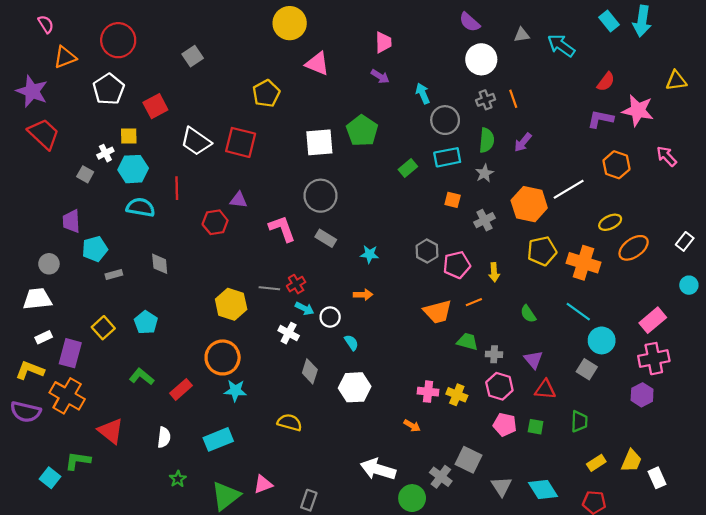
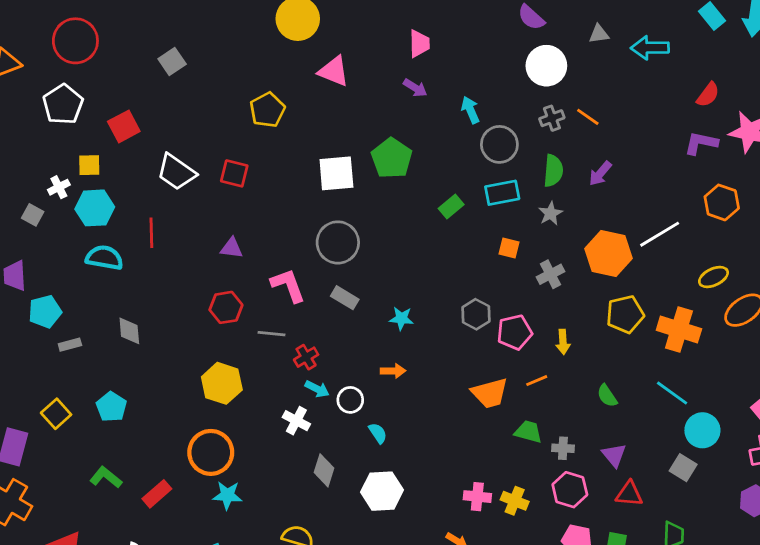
cyan arrow: (561, 46) -> (650, 48), turned -36
orange line: (513, 99) -> (588, 117), turned -36
red square: (241, 142) -> (234, 173), size x0.7
red hexagon: (215, 222) -> (226, 307), moved
gray line: (269, 288) -> (272, 334), moved

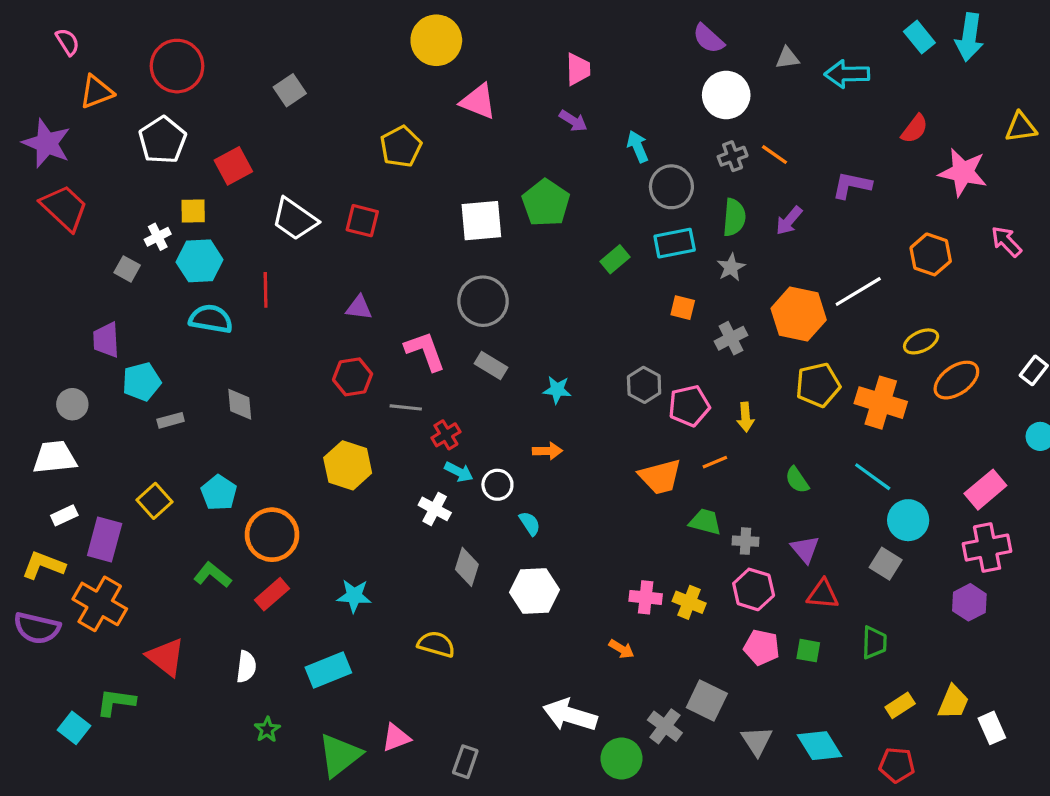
purple L-shape: (701, 143) -> (852, 185), moved
orange circle: (211, 452) -> (272, 535), moved

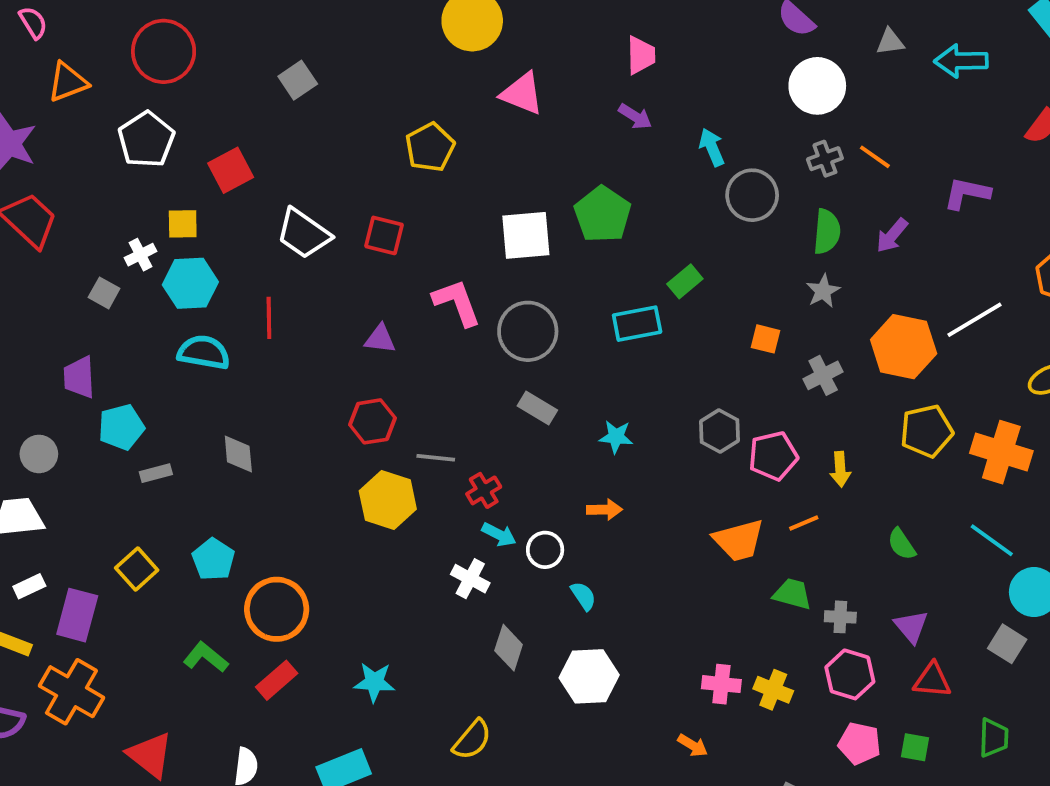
cyan rectangle: (675, 243) -> (637, 324), moved
pink L-shape: (425, 351) -> (457, 303), moved
yellow hexagon: (348, 465) -> (388, 500), moved
yellow semicircle: (436, 644) -> (472, 740), turned 114

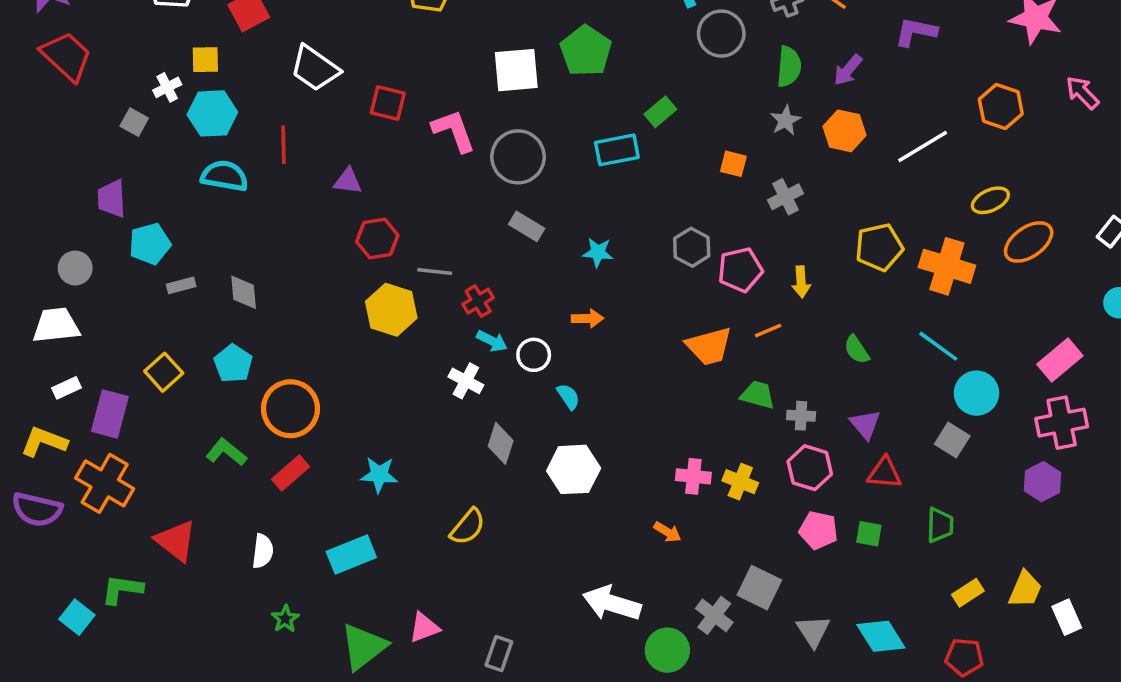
red square: (384, 235) -> (388, 103), moved
purple triangle: (380, 339) -> (348, 181), moved
orange hexagon: (904, 347) -> (845, 131), moved, size x0.7
gray diamond: (238, 454) -> (244, 292), moved

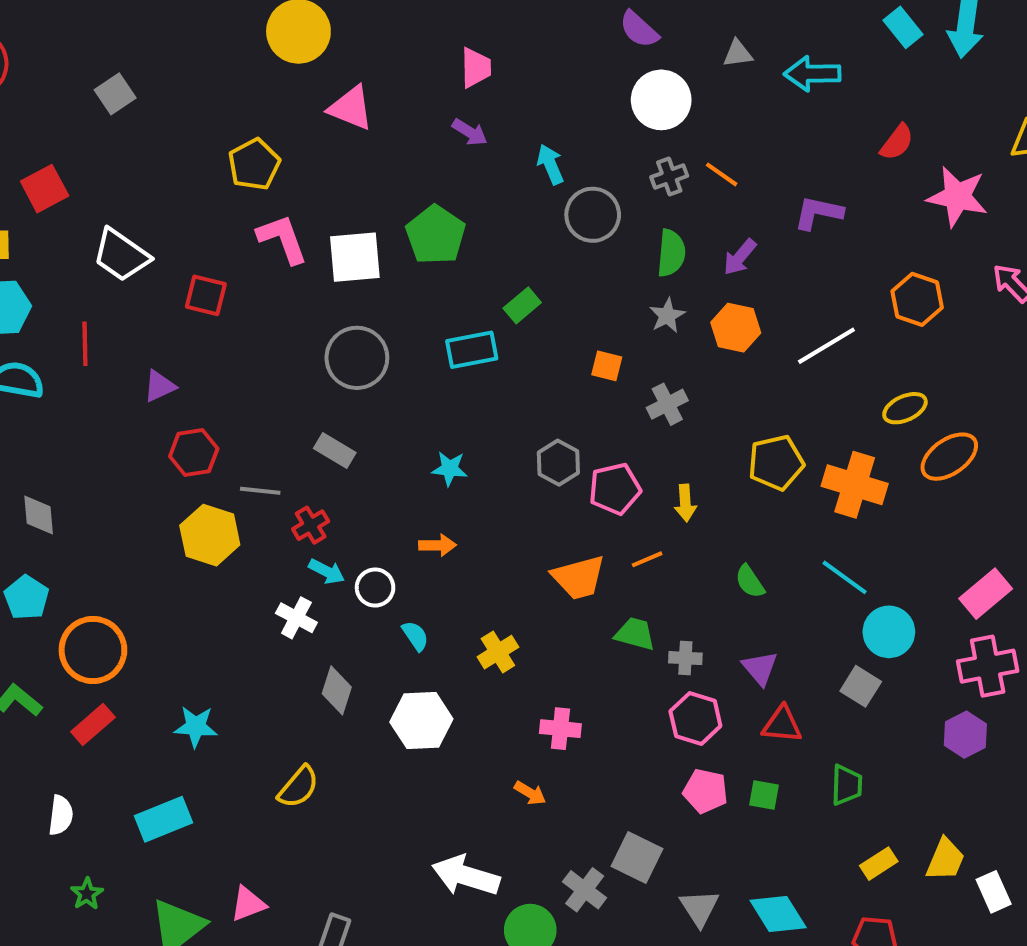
pink L-shape: (454, 131) -> (282, 239), moved
purple triangle: (348, 181) -> (159, 386), turned -32
gray rectangle: (527, 226) -> (335, 451), moved
yellow cross: (740, 482) -> (498, 652), moved, turned 36

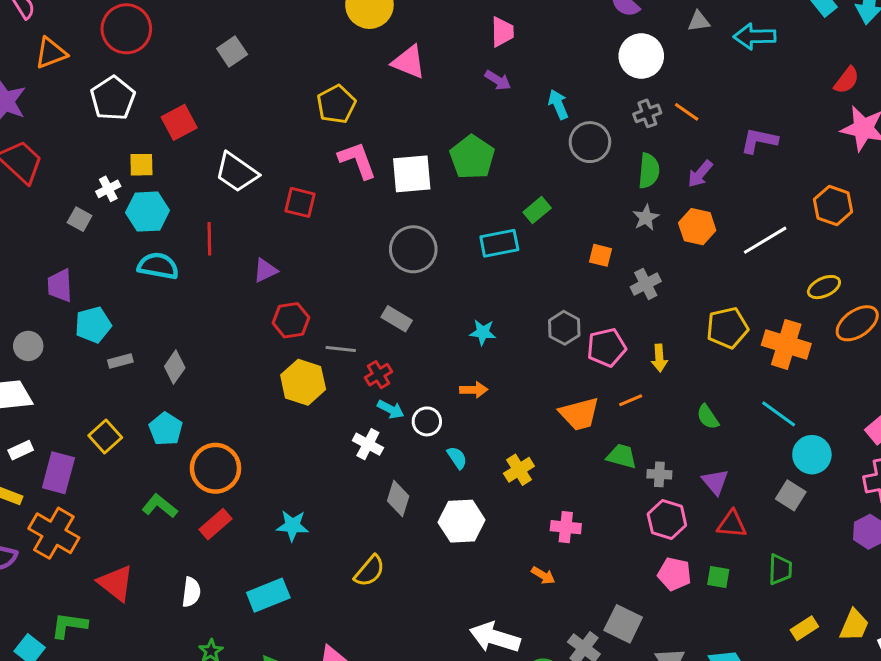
red semicircle: (897, 142) -> (847, 80), moved
gray diamond: (39, 515) -> (175, 367), turned 40

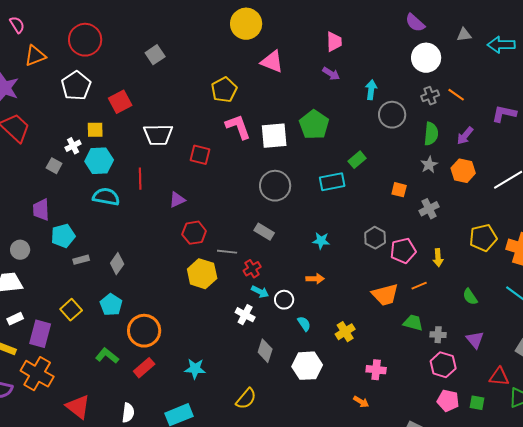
cyan arrow: (558, 104) -> (371, 90), turned 30
white trapezoid: (237, 172) -> (158, 135), turned -36
red triangle: (732, 524) -> (499, 377), moved

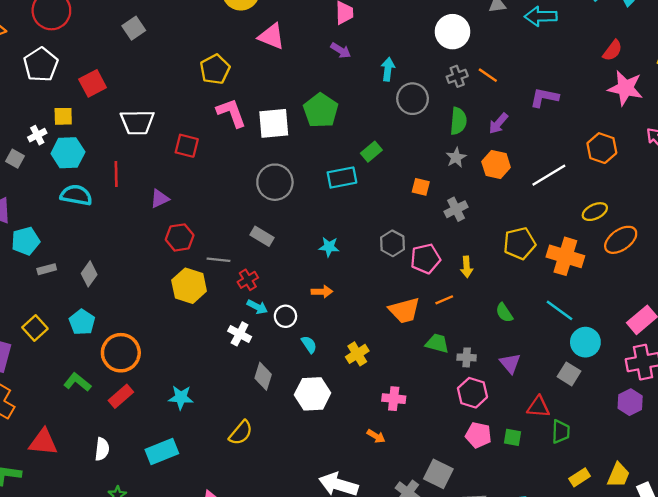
red triangle: (78, 407) -> (43, 442), turned -32

